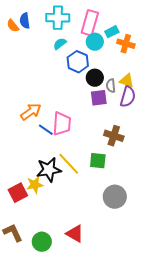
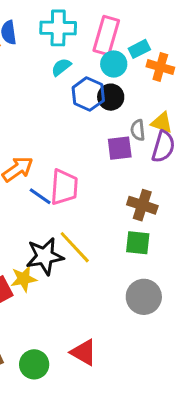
black circle: (95, 78) -> (111, 97), moved
green square: (98, 161) -> (138, 243), moved

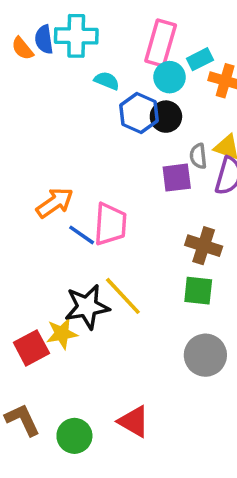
cyan cross: (58, 28) -> (76, 36), moved
cyan semicircle: (61, 67) -> (107, 81), turned 60

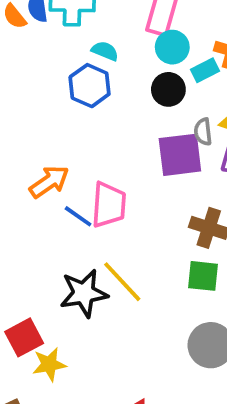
cyan rectangle: (200, 59) -> (205, 70), moved
blue hexagon: (139, 113) -> (90, 86), moved
purple square: (177, 178) -> (180, 155), size x1.4
yellow star: (62, 334) -> (49, 364), moved

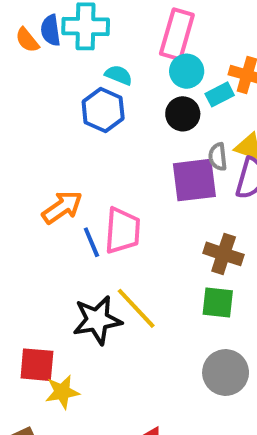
blue line: (78, 216) -> (91, 242), turned 32
red square: (24, 337) -> (37, 365), turned 33

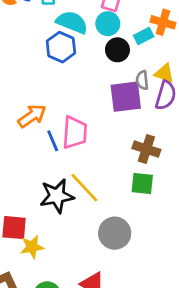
cyan circle: (187, 71) -> (108, 24), moved
cyan semicircle: (119, 75) -> (72, 22), size x1.6
gray circle: (226, 372) -> (115, 233), moved

